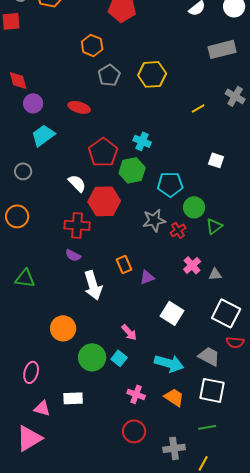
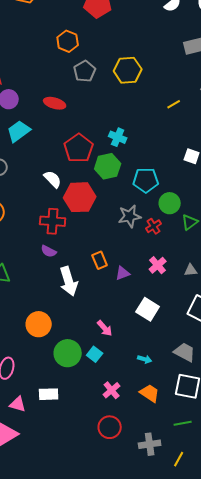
pink cross: (192, 265) -> (158, 265), moved
cyan arrow: (169, 363) -> (145, 359), size x0.5
pink cross: (136, 394) -> (112, 390), turned 30

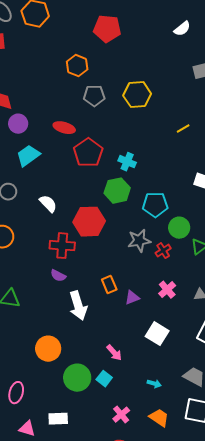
gray pentagon: (85, 71) -> (94, 96), turned 30
red pentagon: (79, 148) -> (88, 153), moved
white semicircle: (53, 179) -> (48, 204), moved

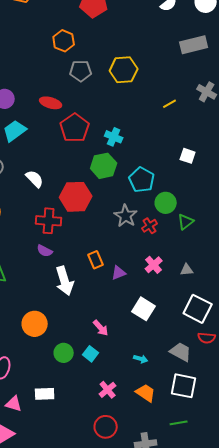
cyan pentagon: (155, 205) -> (142, 180), turned 30
gray star: (139, 241) -> (126, 216), turned -30
green circle: (77, 378) -> (64, 353), size x0.7

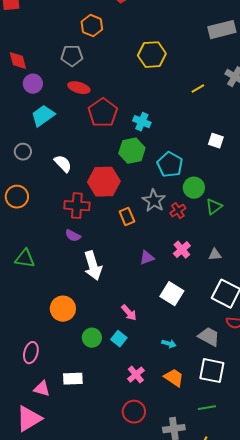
gray pentagon: (81, 71) -> (72, 56), moved
orange rectangle: (96, 260) -> (127, 217), moved

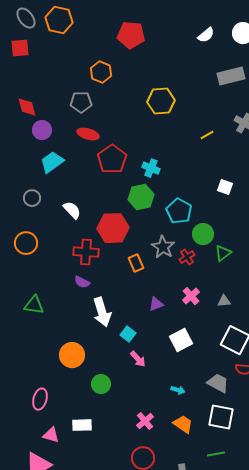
white square: (172, 294) -> (181, 340), turned 30
cyan square: (119, 339) -> (128, 334), moved

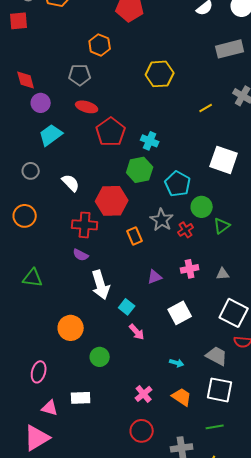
white square: (225, 187) -> (224, 160), size x1.8
pink cross: (191, 296) -> (190, 269), turned 30

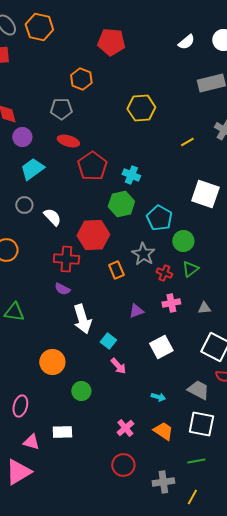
gray circle: (31, 171) -> (24, 205), moved
green triangle: (222, 226) -> (190, 269), moved
red cross: (186, 230) -> (164, 273), moved, turned -35

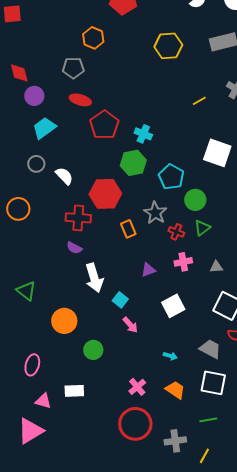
yellow hexagon: (141, 108) -> (168, 46), moved
green triangle: (14, 312) -> (26, 291), moved, turned 30
red circle: (123, 465) -> (135, 424), size x1.4

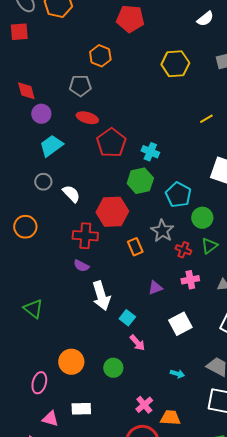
orange circle: (64, 321) -> (71, 362), moved
green circle: (93, 350) -> (113, 368), moved
orange trapezoid: (175, 390) -> (170, 418), moved, turned -30

